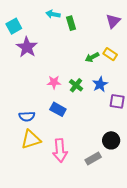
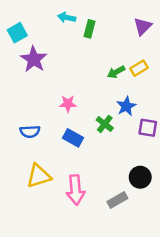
green rectangle: (71, 23) -> (89, 29), turned 32
yellow rectangle: (110, 54) -> (139, 68), turned -64
green cross: (76, 85) -> (105, 124), moved
blue semicircle: (27, 116) -> (30, 132), moved

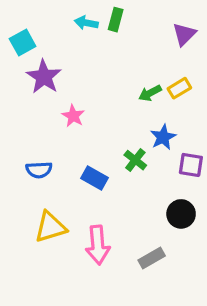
green rectangle: (89, 29) -> (116, 20), moved
pink star: (68, 104) -> (73, 116), moved, turned 30
black circle: (140, 177) -> (181, 214), moved

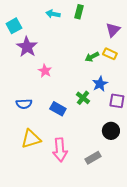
green rectangle: (116, 20) -> (79, 12), moved
purple triangle: (184, 34) -> (113, 30), moved
yellow rectangle: (179, 88) -> (110, 54), turned 56

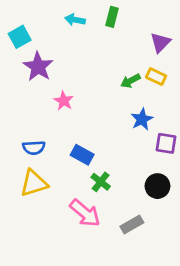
green cross: (83, 98) -> (101, 182), moved
yellow triangle: (31, 139) -> (34, 183), moved
pink arrow: (60, 150) -> (85, 213), turned -45

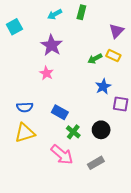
cyan arrow: (75, 20) -> (55, 14), turned -40
purple star: (38, 67) -> (52, 45), moved
black circle: (157, 186) -> (101, 130), moved

